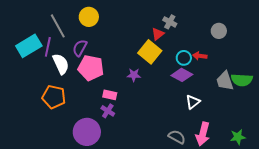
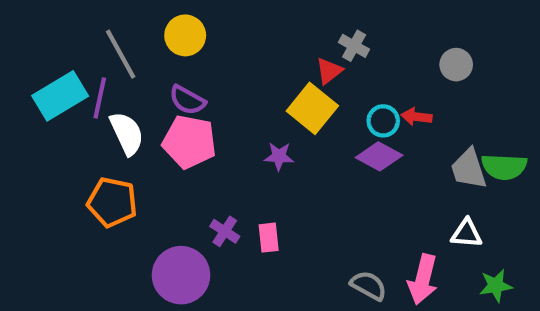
purple semicircle: (80, 48) -> (187, 100), moved, turned -90
pink rectangle: (110, 95) -> (269, 238), moved, turned 72
white triangle: (193, 102) -> (467, 233), moved, turned 42

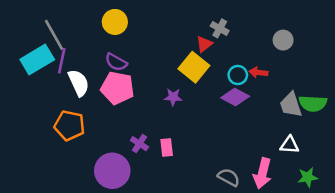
gray line: (121, 54) -> (54, 35), moved

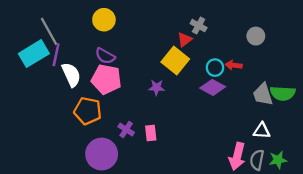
orange pentagon: (70, 125) -> (88, 111), moved
gray semicircle: (229, 177) -> (257, 160), moved, turned -108

